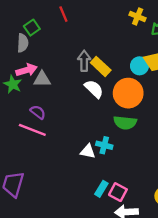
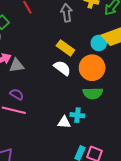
gray arrow: (84, 61) -> (66, 13), moved

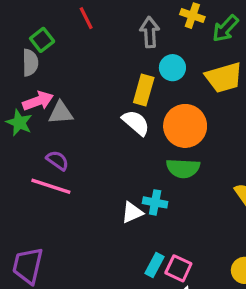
cyan circle: (99, 43) -> (172, 68), moved
yellow rectangle: (65, 48) -> (144, 90), turned 66
white triangle: (64, 122) -> (132, 213), turned -32

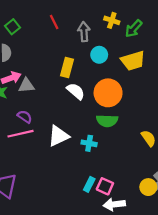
red line: (86, 18) -> (54, 22), moved
green square: (42, 40) -> (12, 27), moved
yellow rectangle: (144, 90) -> (67, 68), moved
pink line: (51, 186) -> (21, 134), turned -30
white triangle: (132, 213) -> (58, 136), moved, size x1.5

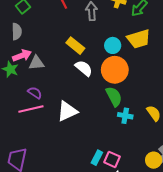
cyan circle: (99, 55) -> (113, 45), moved
yellow rectangle: (67, 68) -> (75, 46), turned -66
green semicircle: (107, 121) -> (114, 96), turned -120
cyan cross: (89, 143) -> (125, 116), moved

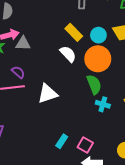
yellow rectangle: (75, 46) -> (74, 32), moved
cyan rectangle: (97, 158) -> (62, 141), moved

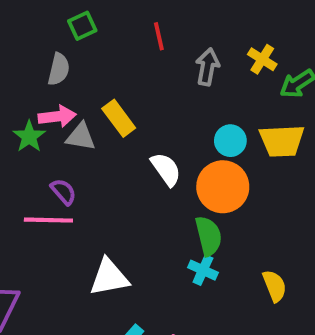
yellow rectangle: (74, 32) -> (119, 118), moved
white triangle: (47, 94) -> (109, 277), moved
cyan cross: (103, 104) -> (203, 270), moved

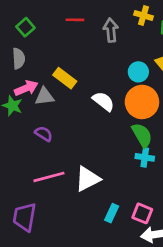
red line: (159, 36) -> (75, 20), turned -60
pink line: (48, 220) -> (49, 177), moved

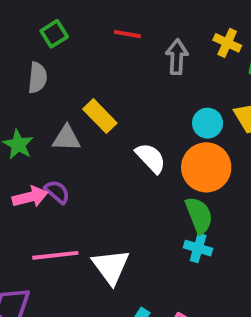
pink arrow: (26, 88) -> (30, 197), moved
white triangle: (88, 179) -> (111, 267), turned -48

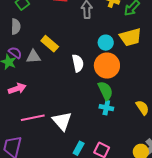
white semicircle: (151, 158) -> (78, 63), turned 36
purple semicircle: (57, 192) -> (15, 53), moved

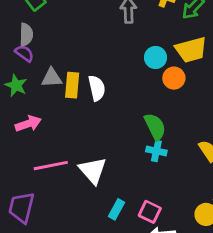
yellow rectangle: (50, 44) -> (72, 85), moved, turned 54
purple semicircle: (15, 53) -> (24, 53), moved
white semicircle: (78, 63) -> (97, 88), moved
orange circle: (107, 66) -> (174, 78), moved, size x0.6

